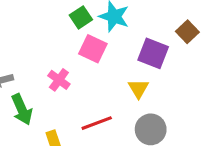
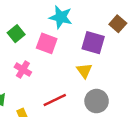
green square: (81, 17) -> (16, 34), moved

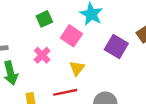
yellow triangle: (84, 71) -> (77, 68), moved

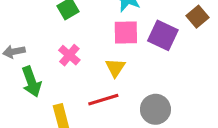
pink square: (71, 36) -> (126, 33), moved, turned -30

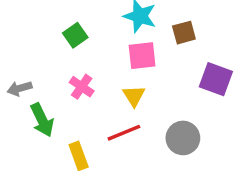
brown square: (197, 17) -> (184, 33), moved, turned 30
purple square: (163, 35) -> (216, 79), moved

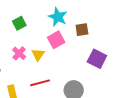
pink square: (142, 56) -> (56, 40), turned -30
yellow triangle: (134, 96) -> (38, 55), moved

